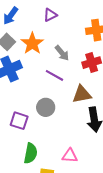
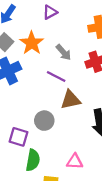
brown triangle: (82, 94) -> (71, 100), moved
gray circle: (46, 107) -> (44, 121), moved
purple square: (19, 121) -> (19, 137), moved

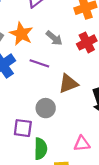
purple line: (56, 77) -> (39, 63), moved

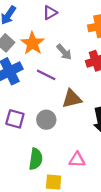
purple square: (23, 128) -> (15, 119), moved

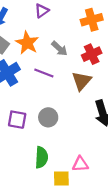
brown triangle: (72, 99) -> (82, 81), moved, turned -30
pink triangle: (77, 160) -> (80, 164), moved

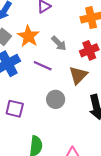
gray circle: (48, 117) -> (56, 99), moved

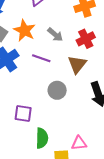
purple square: (15, 109) -> (23, 114), moved

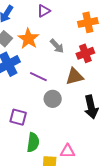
purple line: (41, 58) -> (38, 77), moved
brown triangle: (77, 64) -> (75, 77), turned 30

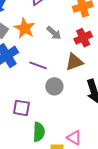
pink triangle: (67, 151) -> (74, 138), turned 35

